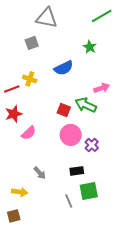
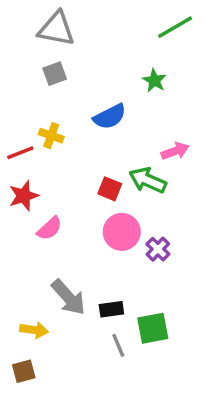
gray triangle: (47, 18) -> (56, 29), moved
black rectangle: (77, 171) -> (111, 309), moved
gray arrow: (40, 173) -> (68, 297), size x1.6

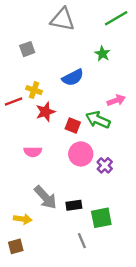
gray triangle: (56, 29) -> (63, 19), moved
gray square: (55, 74) -> (27, 49), moved
red star: (24, 196) -> (45, 112), moved
pink semicircle: (50, 228) -> (33, 152), turned 42
gray line: (118, 345) -> (82, 241), moved

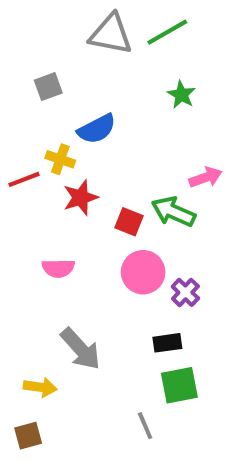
green line: (116, 18) -> (167, 32), moved
blue semicircle: (73, 78) -> (97, 129), moved
black rectangle: (74, 205) -> (167, 343), moved

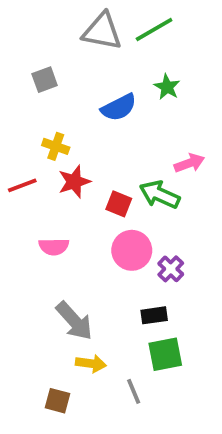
blue semicircle: (97, 129) -> (119, 107), moved
red line: (24, 179) -> (22, 185), moved
yellow arrow: (40, 387) -> (91, 364), moved
brown square: (28, 436) -> (58, 401), moved, turned 30

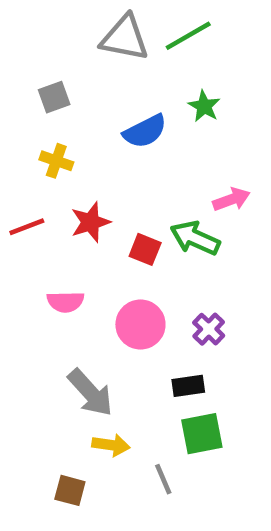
yellow cross: (56, 146) -> (56, 161), moved
pink circle: (132, 250) -> (140, 324), moved

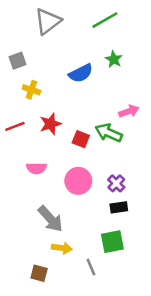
gray triangle: (125, 38) -> (48, 21), moved, turned -48
gray square: (54, 97) -> (18, 61), moved
black rectangle: (188, 386) -> (119, 207), moved

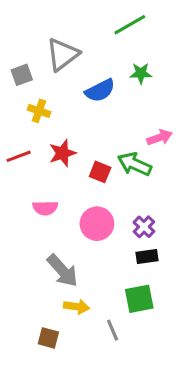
gray triangle: (48, 21) -> (62, 54), moved
green star: (114, 59) -> (141, 73), turned -30

